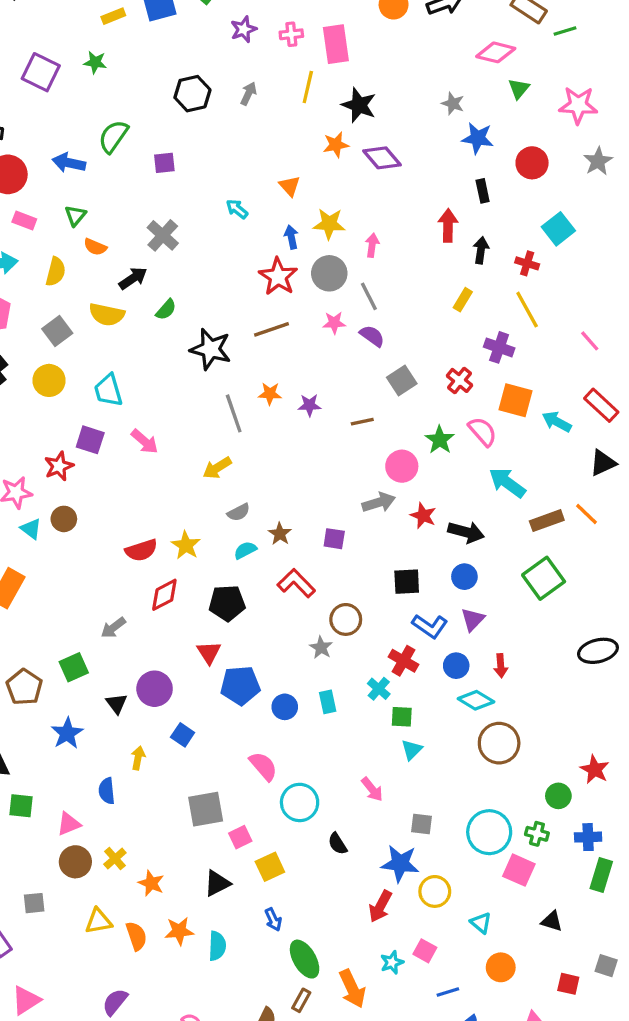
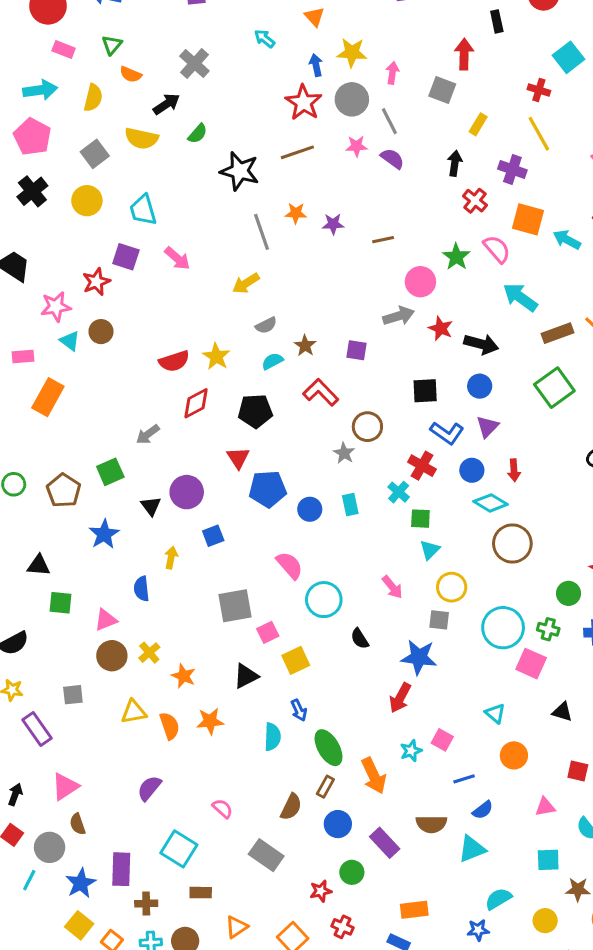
black arrow: (481, 250) -> (455, 163), moved
gray square: (402, 380) -> (442, 90), moved, turned -36
blue square: (183, 735) -> (213, 536), turned 35
yellow circle: (435, 891) -> (452, 587), moved
cyan semicircle: (217, 946) -> (272, 737), moved

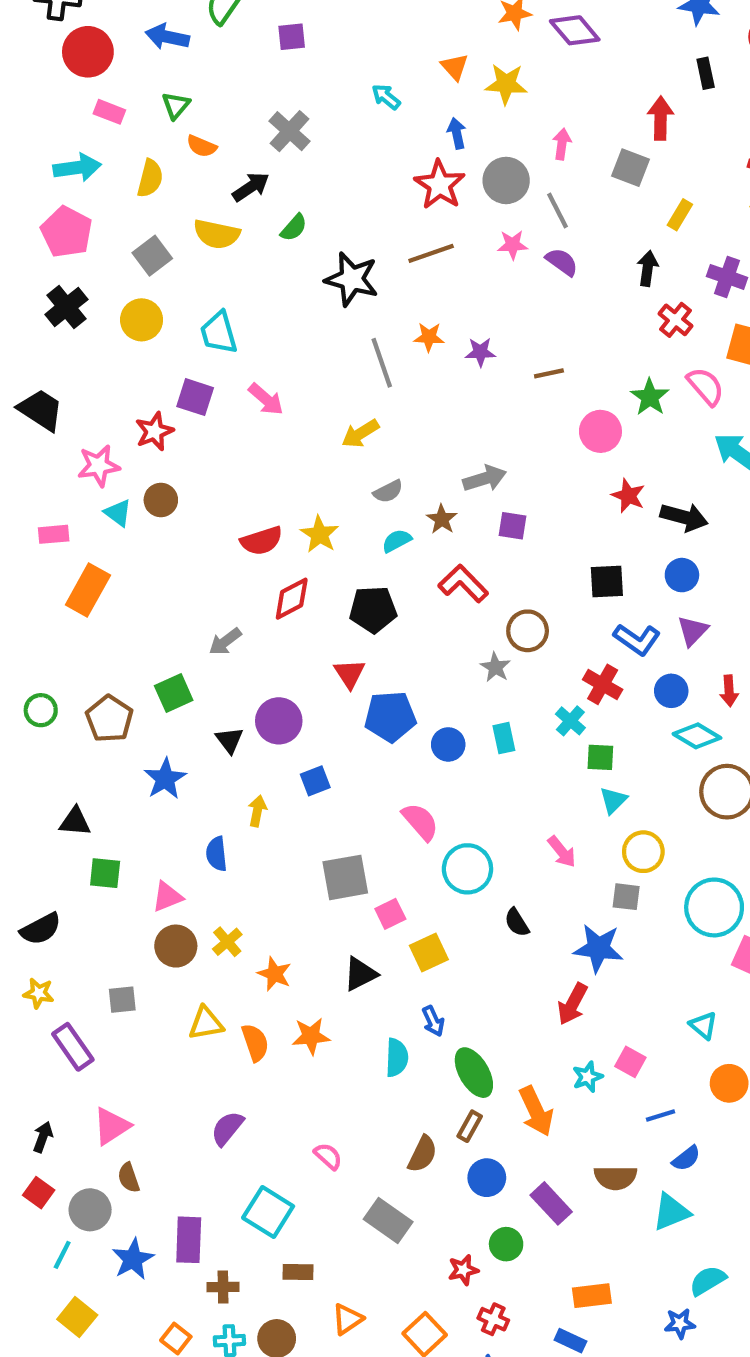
yellow star: (352, 53) -> (506, 84), moved
gray arrow: (399, 316) -> (485, 479), moved
yellow square: (79, 925) -> (77, 1317), moved

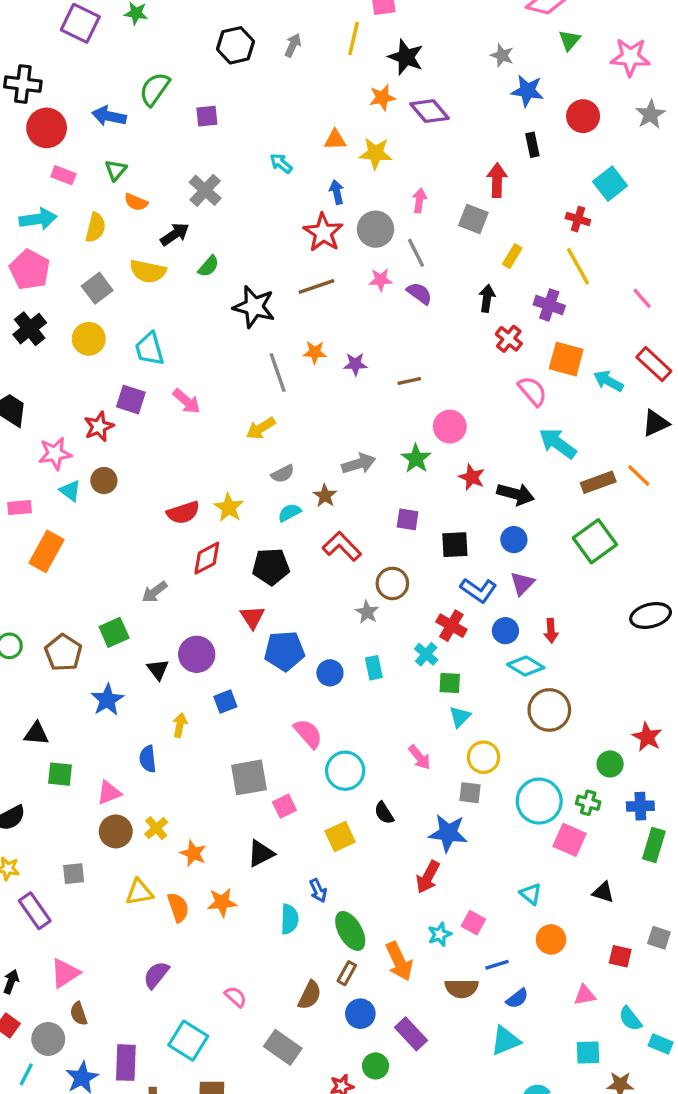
orange triangle: (455, 67) -> (335, 140), turned -50
green star: (650, 397) -> (416, 459), moved
purple square: (513, 526) -> (408, 519), moved
yellow square: (429, 952) -> (340, 837), moved
brown semicircle: (615, 1178) -> (462, 988), moved

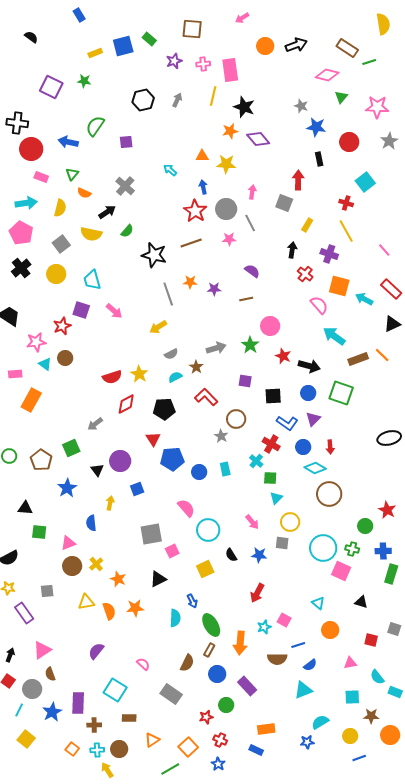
purple semicircle: (419, 293) -> (252, 271), moved
green square: (595, 541) -> (341, 393), moved, turned -35
blue star: (448, 833) -> (259, 555), moved, size x0.7
orange arrow: (399, 961) -> (240, 643), turned 30

